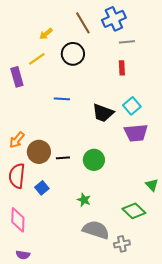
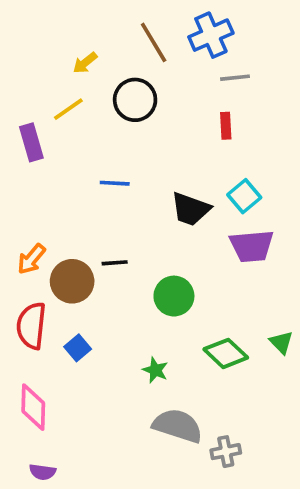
black line: (63, 158) -> (115, 263), moved
green diamond: (134, 211) -> (226, 353), moved

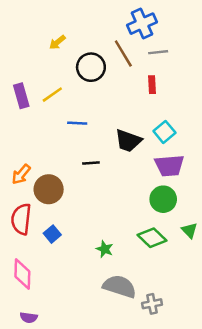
brown line: (154, 42) -> (123, 53), moved
yellow line: (68, 109) -> (52, 95), moved
black line: (115, 263) -> (91, 163), moved
green circle: (174, 296) -> (163, 199), moved

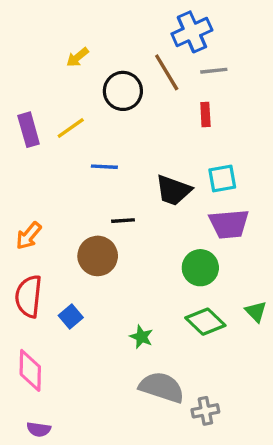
cyan square: (164, 132) -> (222, 178), turned 30
brown circle: (49, 189) -> (98, 256), moved
green circle: (163, 199) -> (200, 268), moved

